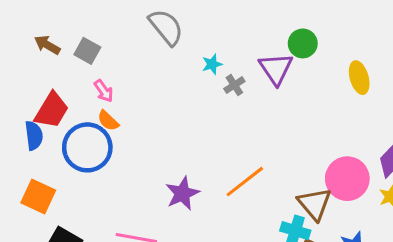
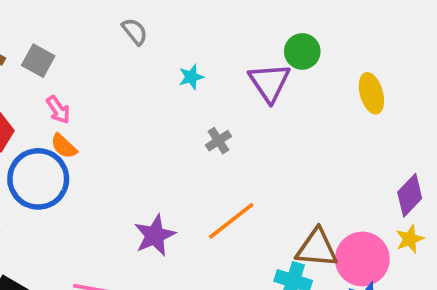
gray semicircle: (166, 27) -> (135, 31), size x0.6
gray cross: (234, 85) -> (218, 141), moved
pink circle: (347, 179) -> (362, 259), moved
brown triangle: (315, 204) -> (317, 248), turned -45

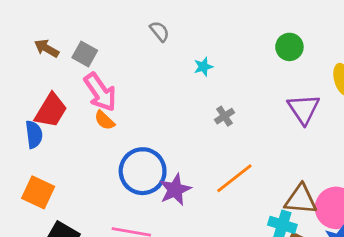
purple triangle: (269, 82) -> (304, 109), moved
pink arrow: (58, 110) -> (100, 92), size x1.8
blue circle: (38, 179) -> (143, 171), moved

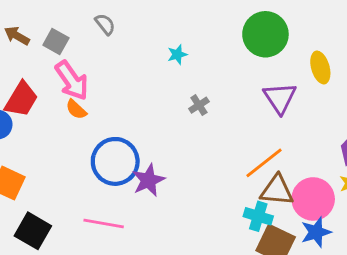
gray semicircle: (160, 31) -> (105, 24), moved
green circle: (289, 47) -> (265, 34), size x1.6
orange line: (234, 178) -> (264, 163), moved

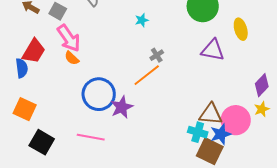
purple triangle: (280, 98) -> (213, 50), turned -45
orange line: (264, 163) -> (147, 75), moved
blue star: (316, 232) -> (221, 134), moved

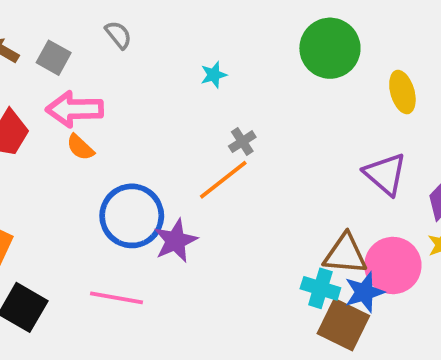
pink arrow: (69, 38) -> (75, 109), turned 124
purple triangle: (213, 50) -> (385, 174), moved, turned 30

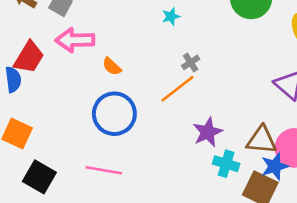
orange semicircle: (80, 147) -> (112, 66), moved
purple star: (176, 241) -> (208, 132), moved
cyan cross: (320, 288) -> (226, 164), moved

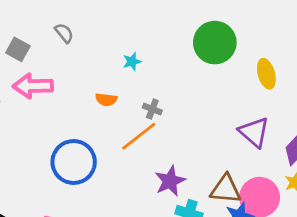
gray cross: (191, 62) -> (152, 109), turned -36
orange semicircle: (112, 66) -> (106, 100), moved, turned -36

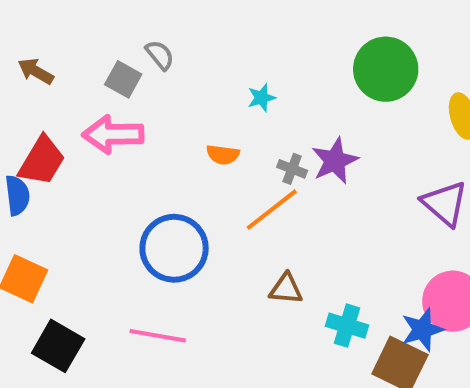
gray square: (18, 49) -> (123, 79), moved
purple star: (170, 181) -> (335, 161), moved
brown triangle: (226, 189) -> (286, 289), moved, size x0.7

